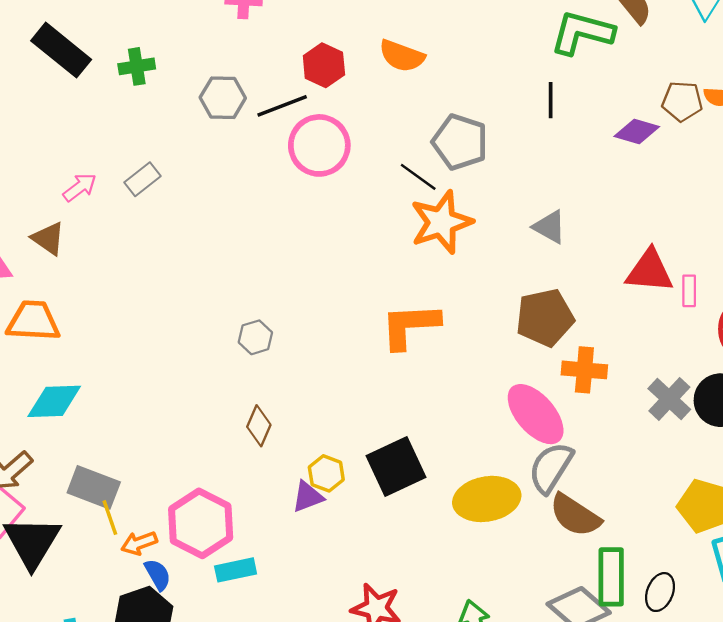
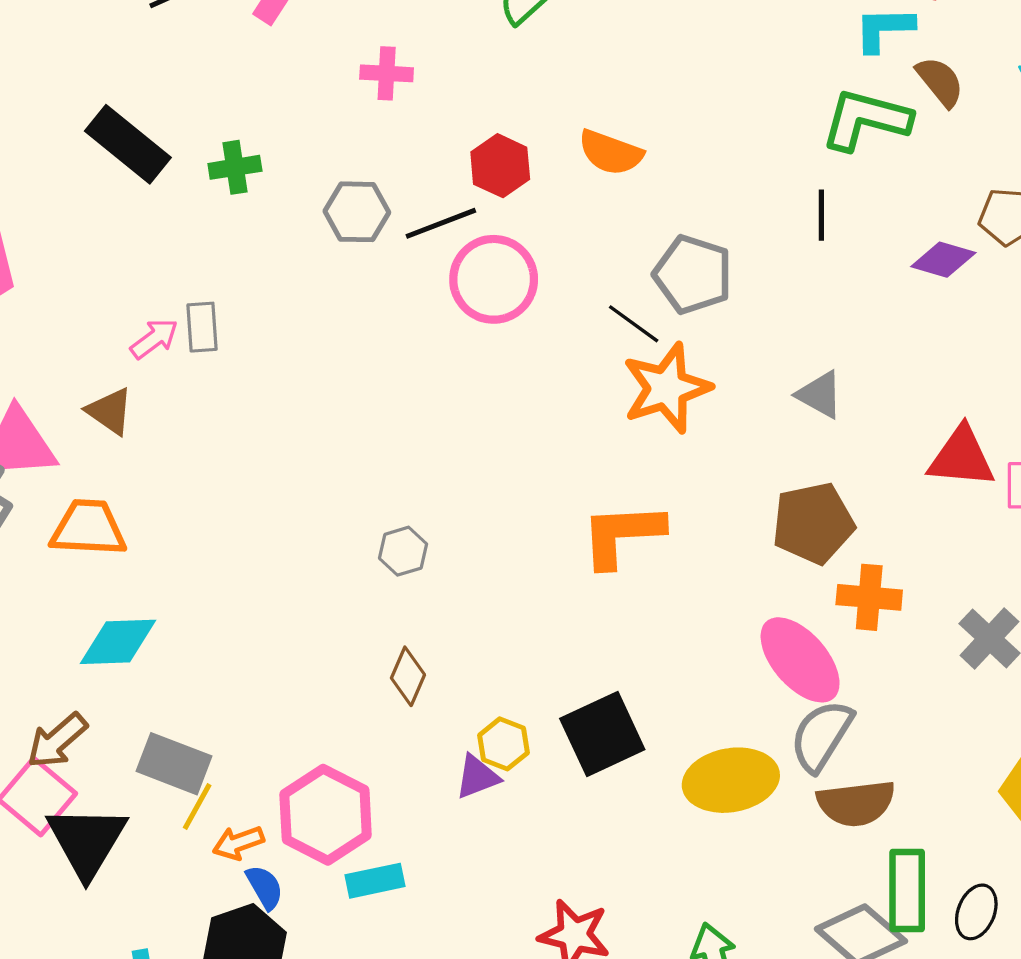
gray rectangle: (143, 179) -> (202, 327), moved, turned -56
brown semicircle: (575, 515) -> (856, 803), turned -40
yellow line: (110, 518) -> (197, 807), turned 48

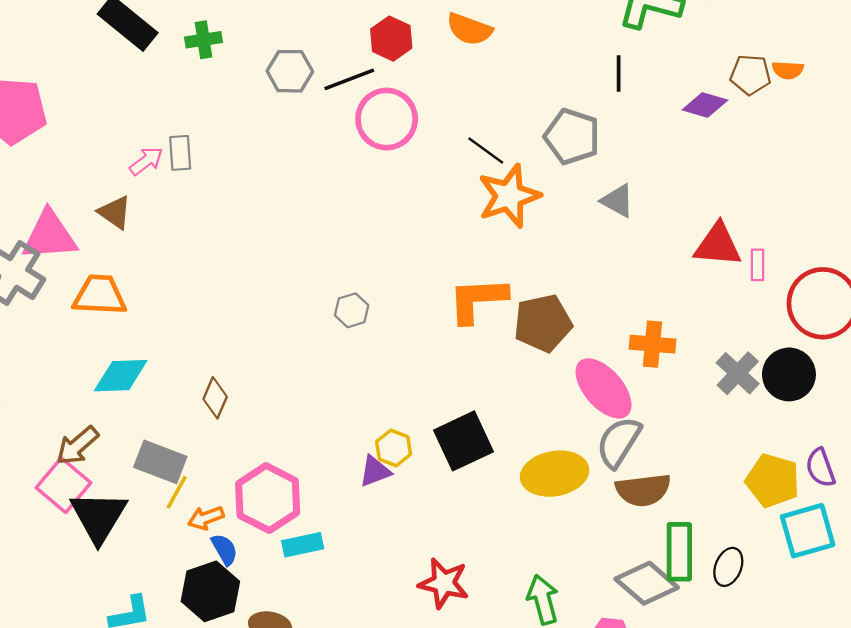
gray pentagon: (693, 274) -> (572, 137), moved
brown pentagon: (813, 523) -> (543, 323), moved
gray hexagon: (403, 551) -> (352, 310), moved
brown diamond: (408, 676) -> (215, 398), moved

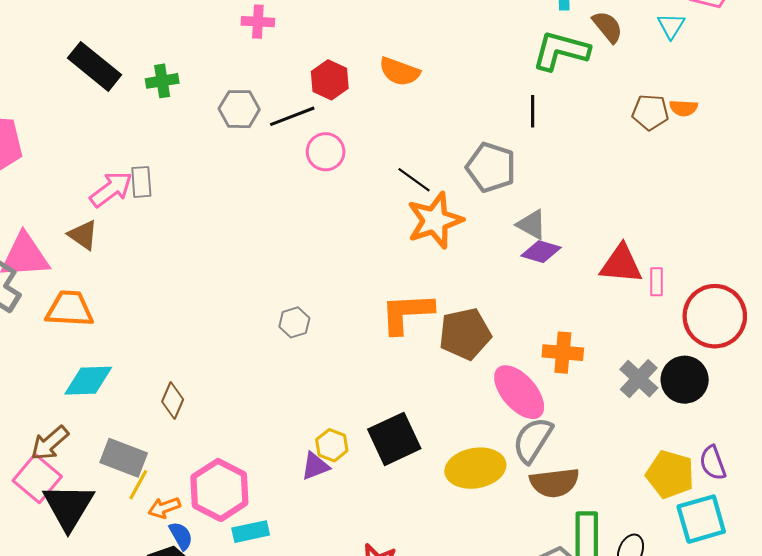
purple diamond: (705, 105) -> (541, 252), moved
pink circle: (387, 119) -> (326, 152), size x0.7
pink arrow: (146, 161) -> (111, 189), size x1.4

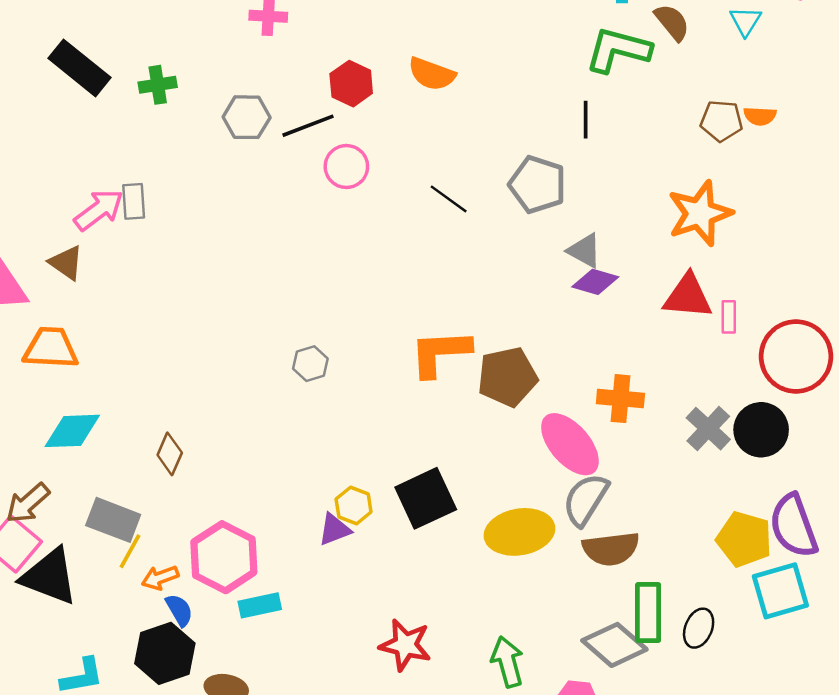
orange star: (435, 220) -> (700, 213), moved
purple semicircle: (713, 463) -> (794, 526), size x1.6
black triangle: (68, 507) -> (49, 576), turned -40

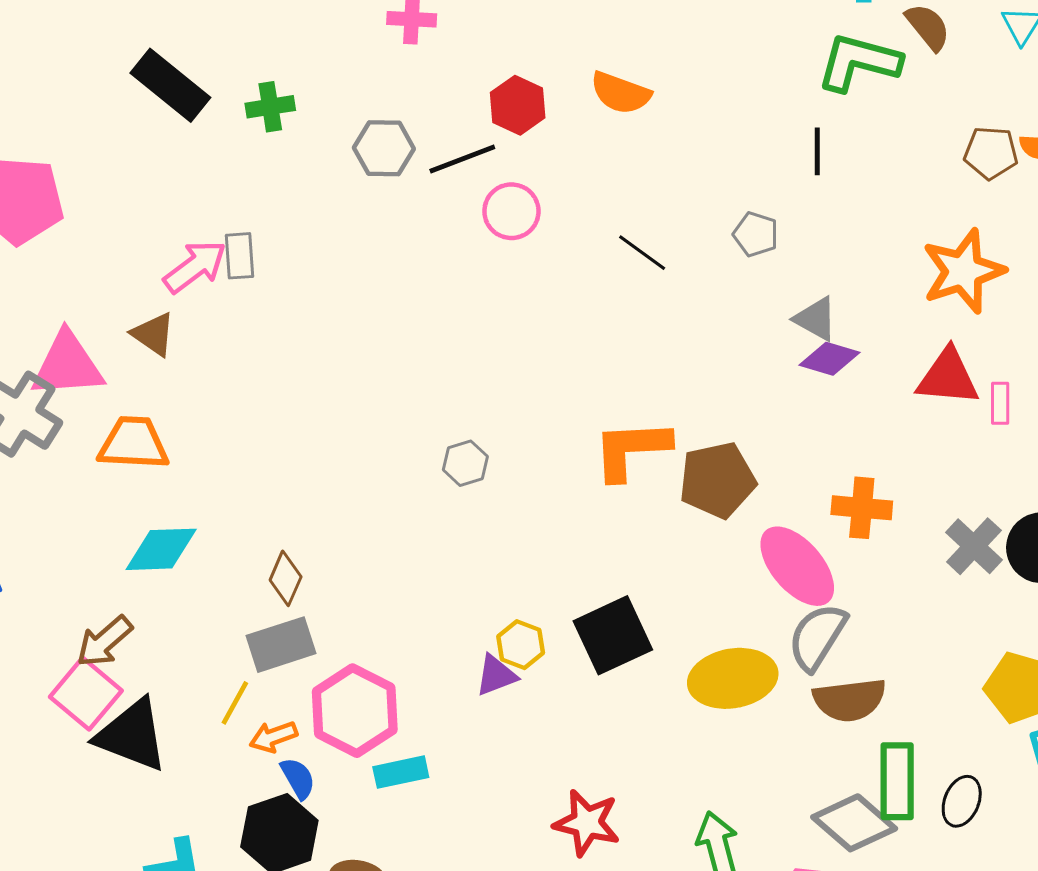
gray pentagon: (538, 185) -> (756, 234), size x0.6
gray rectangle: (113, 520) -> (281, 645), moved, turned -39

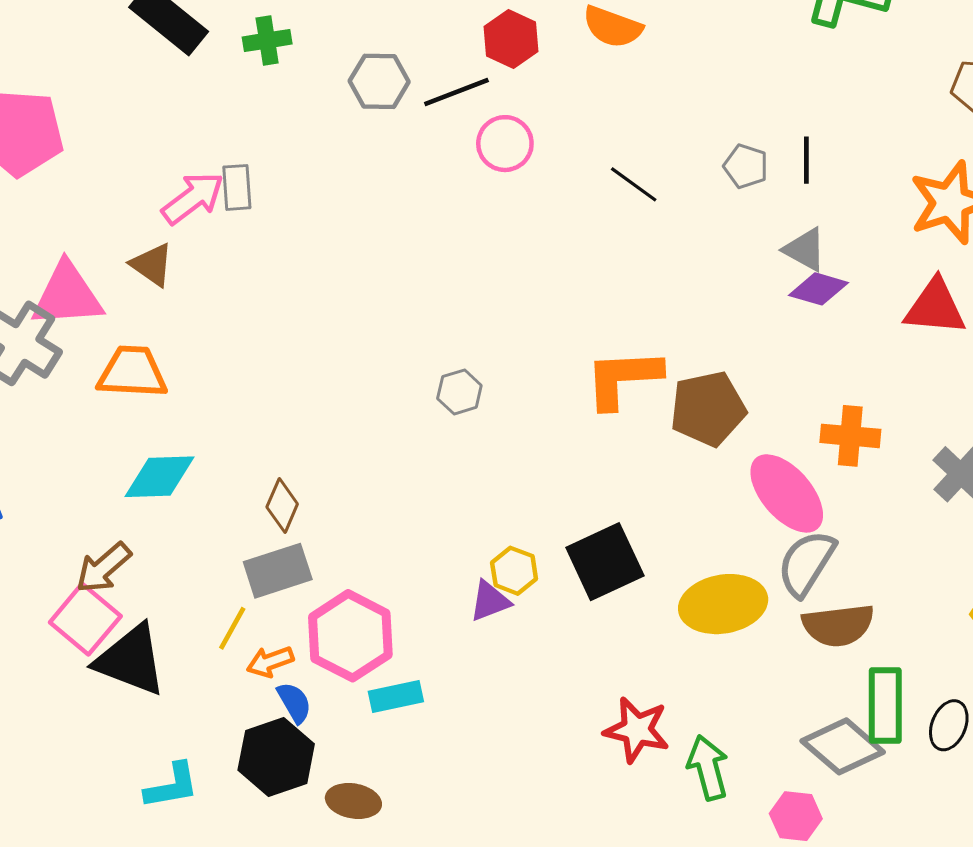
black line: (817, 151) -> (806, 160), moved
red star: (587, 823) -> (637, 730), moved

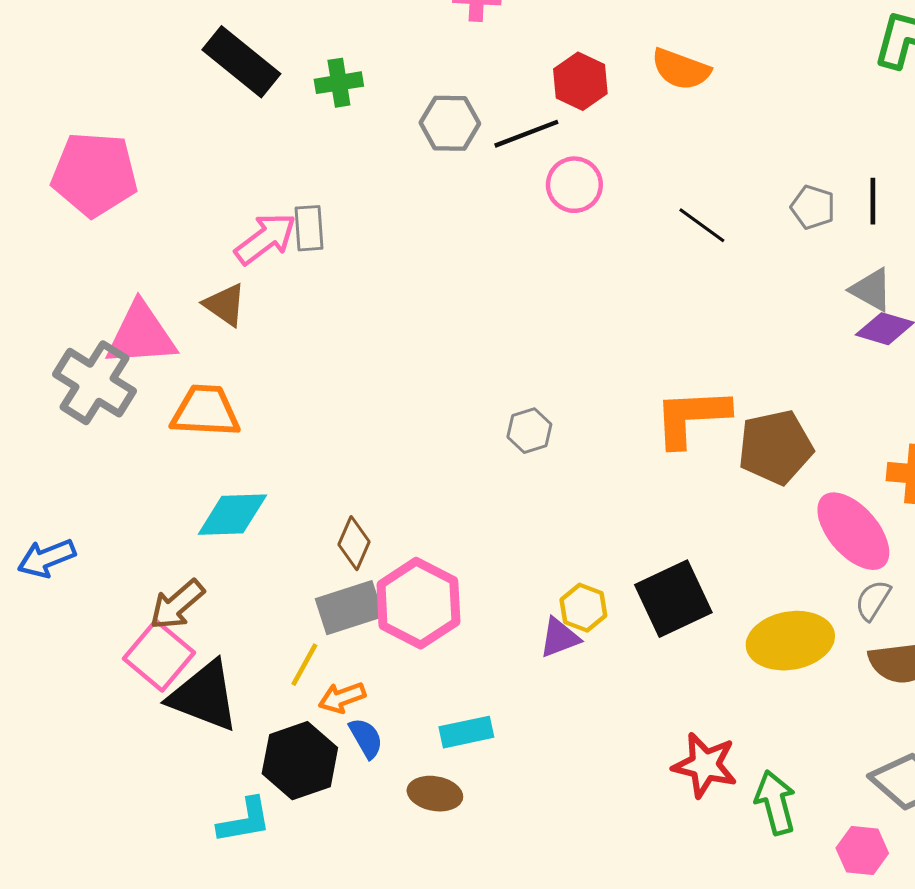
gray semicircle: (806, 563) -> (873, 600), size x0.6
pink hexagon: (350, 636) -> (418, 603), moved
black hexagon: (276, 757) -> (300, 761), moved
brown ellipse: (353, 801) -> (435, 794), moved

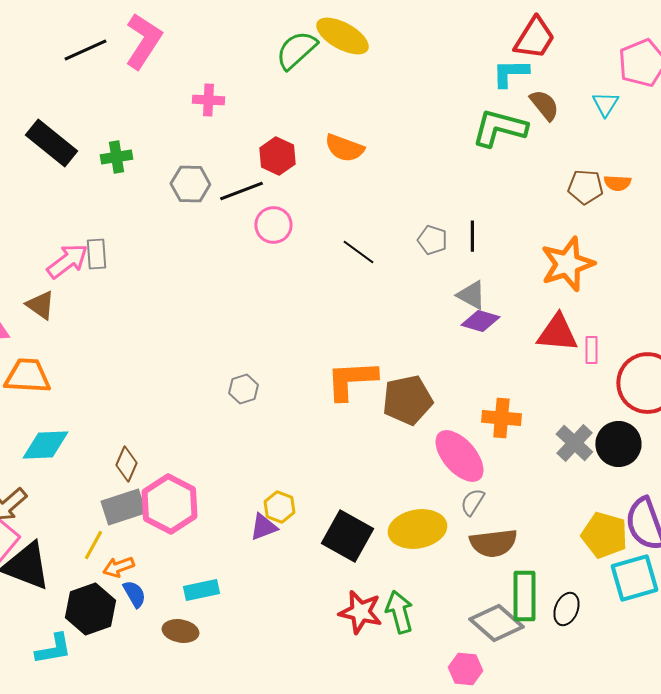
black square: (673, 599) -> (347, 536), moved, turned -36
green arrow: (775, 803) -> (399, 612), moved

